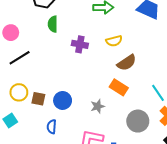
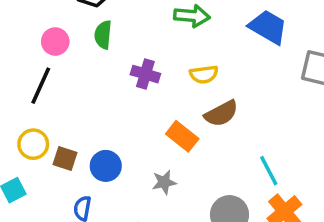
pink circle: (11, 33) -> (55, 41), moved
black line: (20, 58) -> (41, 86), turned -40
orange rectangle: (119, 87) -> (182, 136), moved

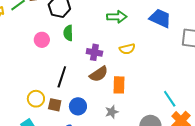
black line: (41, 86) -> (62, 77), moved
brown semicircle: (221, 114) -> (99, 74), moved
orange rectangle: (182, 136) -> (119, 85), turned 60

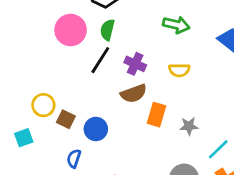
pink circle: (42, 40) -> (71, 30), size x1.5
black line: (62, 77) -> (100, 60), moved
cyan line: (170, 99) -> (218, 149), turned 66
gray star: (112, 112) -> (189, 126), moved

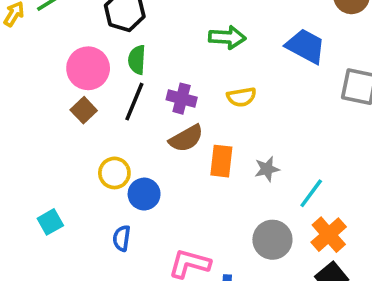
yellow circle: (43, 105) -> (114, 173), moved
brown square: (66, 119) -> (84, 110), moved, turned 30

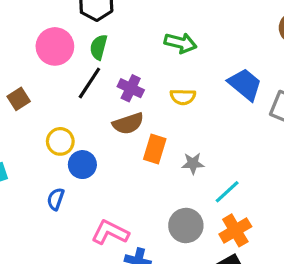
blue trapezoid: (306, 46) -> (245, 84), moved
brown square: (84, 110) -> (19, 99), moved

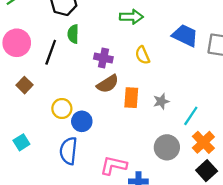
pink circle: (55, 46) -> (17, 43), moved
black line: (89, 83) -> (51, 52), moved
yellow semicircle: (183, 97) -> (142, 55), turned 78
blue semicircle: (56, 199) -> (68, 151), size x1.6

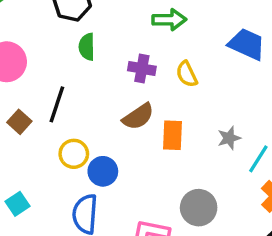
black line: (51, 52) -> (57, 104), moved
purple cross: (103, 58) -> (142, 68), moved
gray star: (161, 101) -> (229, 138), moved
gray circle: (167, 147) -> (199, 208), moved

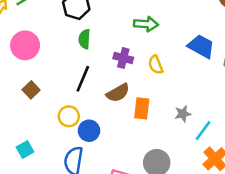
black line: (57, 104) -> (83, 79), moved

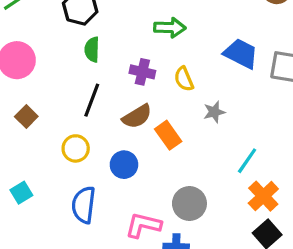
orange rectangle: (142, 108) -> (168, 135), turned -40
gray star: (183, 114) -> (214, 112), moved
blue circle: (89, 131) -> (124, 165), moved

